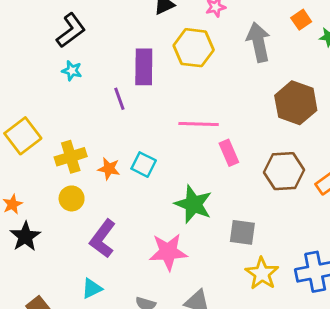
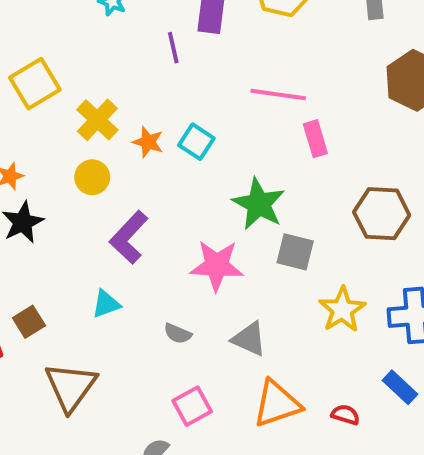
yellow cross: (71, 157) -> (97, 120), turned -36
brown hexagon: (284, 171) -> (382, 214), moved
gray square: (242, 232) -> (295, 252), moved

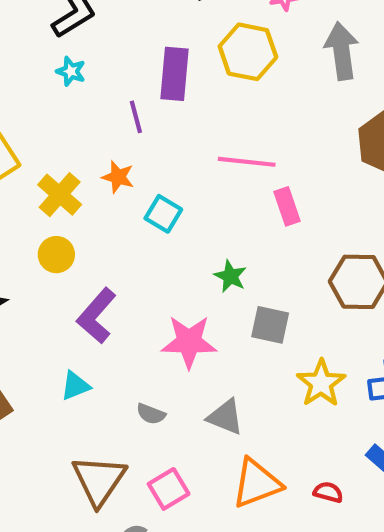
orange star: (148, 142) -> (118, 177), moved
green star: (259, 204) -> (230, 276), size x0.6
brown triangle: (71, 387) -> (99, 480), moved

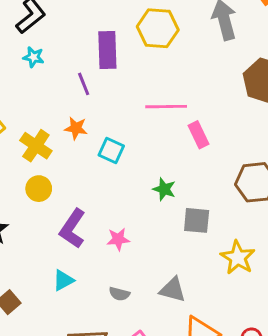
pink star: (189, 342) -> (118, 239), moved, size x0.6

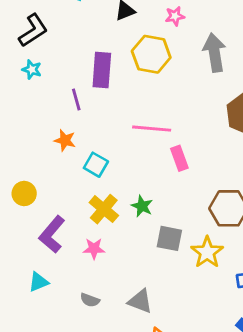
yellow cross: (36, 146) -> (104, 209), moved
yellow star: (238, 258) -> (207, 252), moved

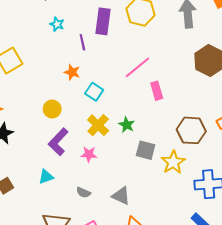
cyan star: (32, 70) -> (57, 24), moved
pink line: (152, 129) -> (137, 67), turned -48
yellow circle: (24, 193) -> (52, 109), moved

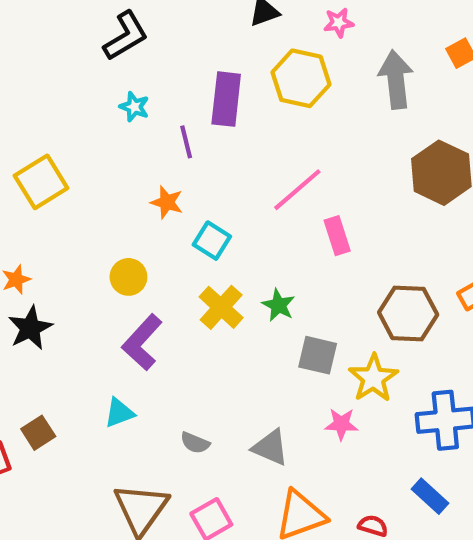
pink star: (89, 154) -> (341, 424), moved

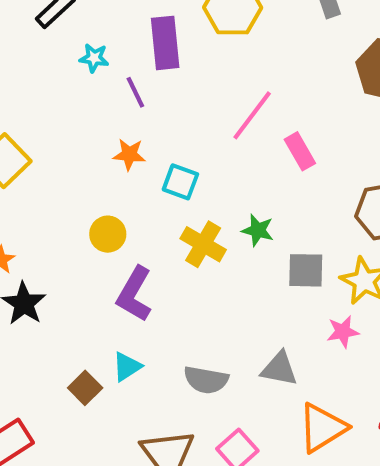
cyan star: (134, 107) -> (94, 58), moved
brown square: (38, 433) -> (85, 388), moved
gray semicircle: (195, 443) -> (206, 380), size x1.5

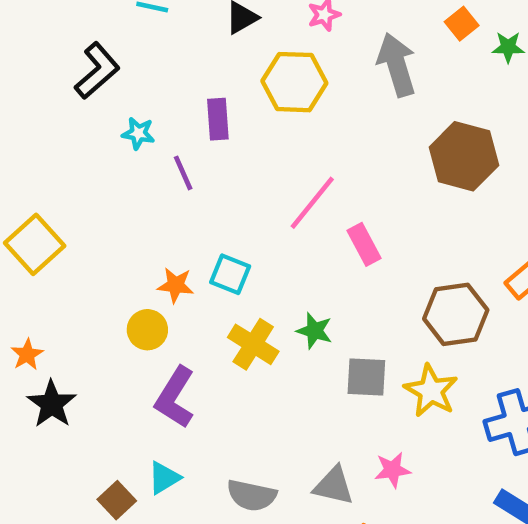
purple rectangle: (165, 43) -> (218, 119), size x0.7
orange star: (129, 154) -> (176, 285), moved
pink star: (343, 332) -> (393, 470), moved

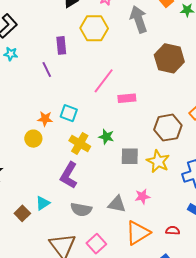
cyan star: (138, 133) -> (11, 54), moved
pink rectangle: (364, 244) -> (127, 98), turned -66
purple L-shape: (175, 397) -> (69, 175), moved

